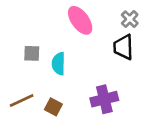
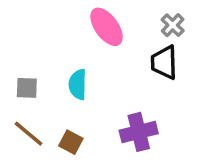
gray square: (32, 53) -> (27, 88), moved
brown line: (22, 100) -> (29, 134), turned 65

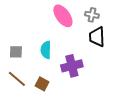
gray cross: (173, 25) -> (92, 15), moved, turned -32
purple cross: (139, 132) -> (72, 66), moved

